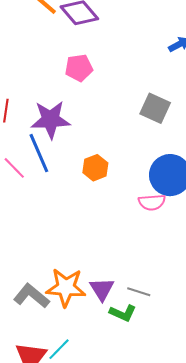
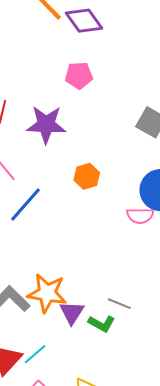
blue line: (39, 153) -> (26, 205), moved, turned 60
purple triangle: (102, 289) -> (72, 313), moved

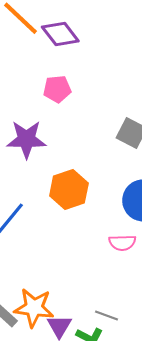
orange hexagon: (87, 176) -> (69, 189), size x1.5
pink semicircle: (140, 216) -> (122, 243), moved

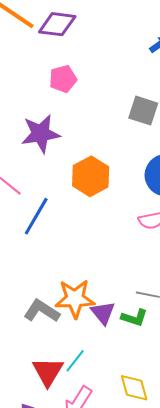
purple diamond: (60, 34) -> (57, 24), turned -36

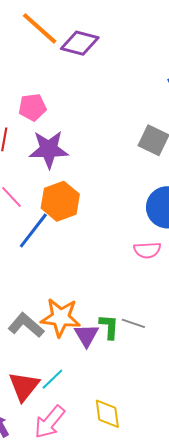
pink pentagon: (63, 79) -> (32, 107), moved
orange hexagon: (91, 176) -> (60, 201), moved
green L-shape: (134, 318) -> (109, 327), moved, turned -112

